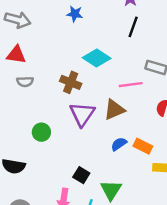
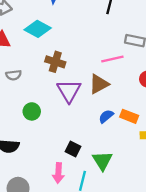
cyan diamond: (97, 58) -> (38, 29), moved
gray semicircle: (25, 82) -> (14, 75), moved

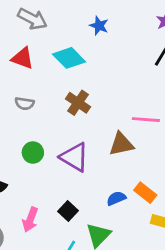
purple triangle: (69, 91) -> (74, 157), moved, turned -45
blue semicircle: (106, 116) -> (116, 198), moved
pink arrow: (58, 173) -> (30, 220), moved

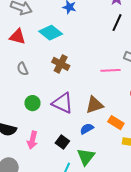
gray semicircle: (24, 104) -> (23, 69), turned 64
brown triangle: (121, 144) -> (94, 105), moved
blue semicircle: (116, 198) -> (87, 129), moved
pink arrow: (30, 220) -> (32, 140), moved

